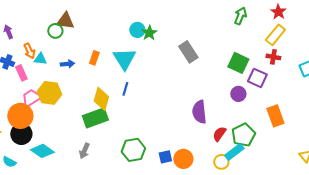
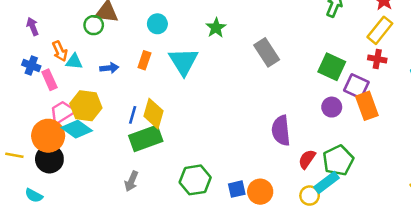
cyan circle: (137, 30) -> (157, 24), moved
blue line: (125, 89) -> (133, 115), moved
orange rectangle: (275, 116) -> (367, 106), moved
cyan diamond: (42, 151) -> (77, 129), moved

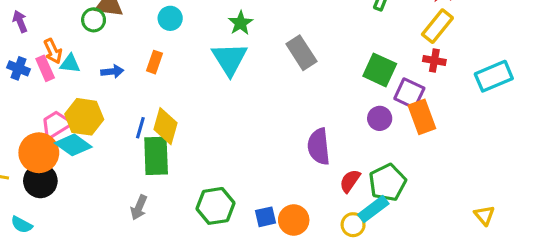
cyan triangle: (183, 62) -> (230, 59), moved
pink rectangle: (49, 80) -> (45, 68), moved
green rectangle: (146, 138) -> (156, 156), turned -72

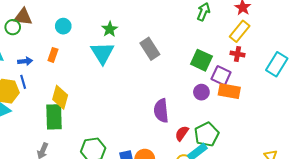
cyan rectangle: (494, 76) -> (277, 64), turned -35
orange rectangle: (422, 117) -> (229, 91), turned -60
blue line: (140, 128) -> (23, 82), moved, turned -32

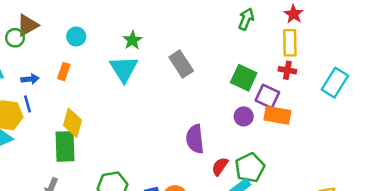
brown triangle: (23, 17) -> (28, 25), turned -36
yellow rectangle: (240, 31) -> (290, 43), turned -40

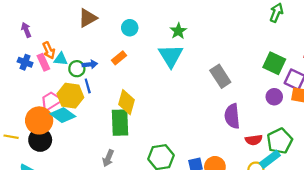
green circle: (15, 38) -> (77, 69), moved
gray rectangle: (181, 64) -> (220, 76), moved
orange rectangle: (64, 71) -> (119, 58), turned 32
red semicircle: (220, 166) -> (254, 140), turned -133

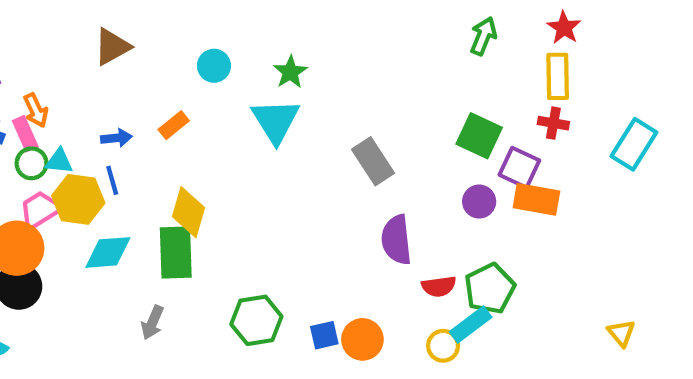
cyan circle: (130, 28) -> (214, 66), moved
cyan triangle: (61, 59) -> (59, 161), moved
green circle: (77, 69) -> (32, 163), moved
cyan diamond: (63, 115) -> (108, 252), moved, turned -40

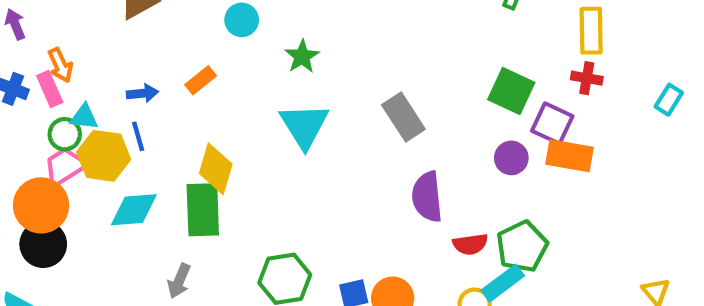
green star: (290, 72) -> (302, 57), moved
cyan triangle: (275, 121) -> (304, 126), moved
cyan rectangle: (634, 144) -> (669, 100), size x0.6
green circle: (32, 163) -> (65, 134), moved

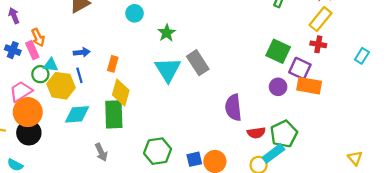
yellow rectangle: (591, 31) -> (321, 19), turned 40
orange rectangle: (201, 80) -> (113, 64), moved, turned -35
gray rectangle: (403, 117) -> (198, 63), moved
pink trapezoid: (65, 167) -> (21, 91), moved
gray arrow: (179, 281) -> (101, 152), turned -48

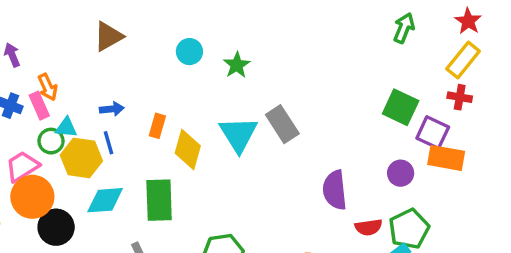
green star: (167, 33) -> (237, 65), moved
purple circle: (278, 87) -> (401, 173), moved
yellow diamond: (121, 93) -> (188, 150), moved
black circle: (29, 133) -> (56, 227), moved

